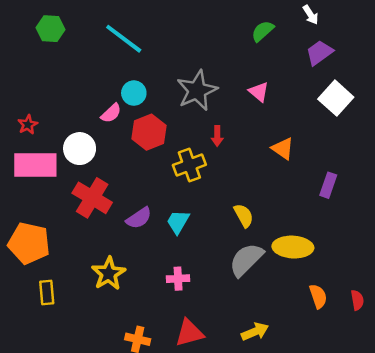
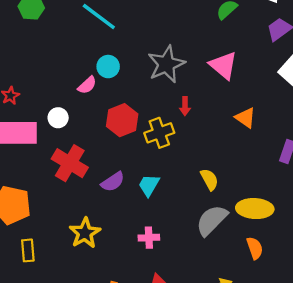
pink triangle: (259, 92) -> (223, 65), size x1.5
red hexagon: (149, 132) -> (122, 120), moved
white circle: (80, 149) -> (58, 118), size x0.7
orange semicircle: (318, 296) -> (255, 248), moved

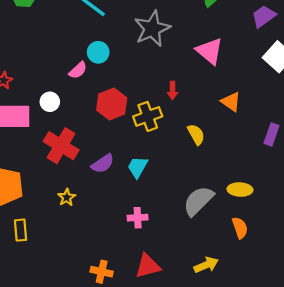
gray star: (166, 64) -> (152, 29), moved
yellow semicircle: (209, 179) -> (196, 134), moved
yellow ellipse: (255, 209) -> (240, 190), size x0.7
yellow star: (85, 233) -> (67, 197), moved, size x0.6

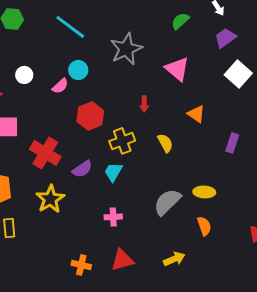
white circle: (50, 102) -> (24, 75), moved
yellow cross: (148, 116) -> (122, 141), moved
yellow star: (67, 197) -> (50, 199), size x1.8

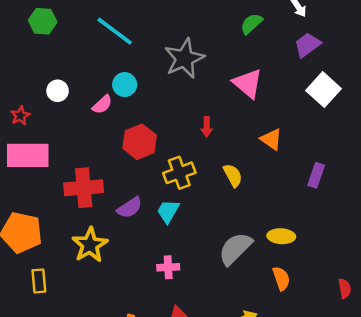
red cross: (45, 153) -> (84, 188), turned -36

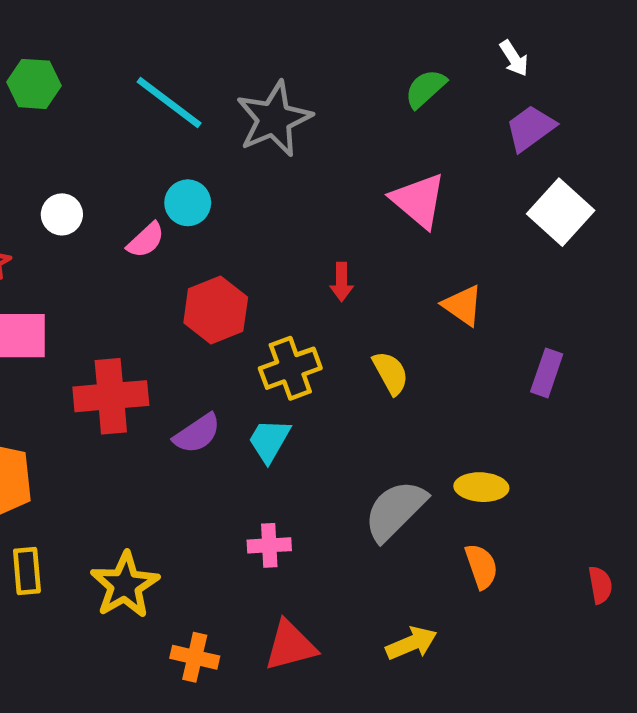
gray star: (184, 58) -> (274, 119), moved
yellow star: (90, 245) -> (125, 585), moved

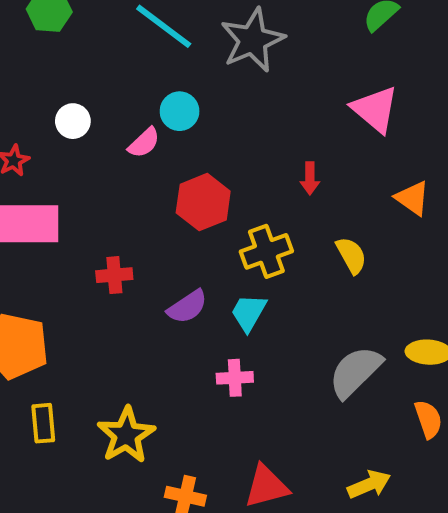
red cross: (111, 396) -> (114, 275), size x0.6
pink cross: (269, 545) -> (235, 378), moved

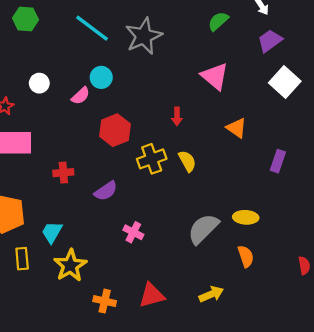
yellow semicircle: (351, 255) -> (187, 161), moved
cyan trapezoid: (249, 313) -> (52, 232), moved
pink cross: (235, 378) -> (133, 232), turned 30

